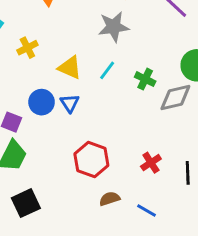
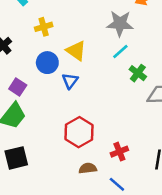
cyan line: (107, 70) -> (120, 51), moved
blue circle: (42, 102) -> (47, 63), moved
red cross: (151, 163) -> (119, 152), moved

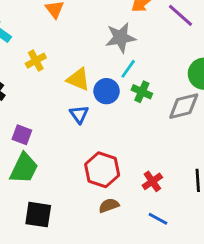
blue circle: (47, 63) -> (107, 91), moved
green cross: (138, 73) -> (142, 92), moved
black square: (16, 158) -> (38, 215), turned 35
brown semicircle: (88, 168) -> (109, 205), moved

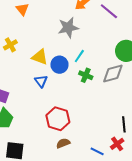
cyan line: (128, 69) -> (79, 56), moved
green cross: (142, 92) -> (86, 75), moved
red cross: (152, 181) -> (117, 144), moved

